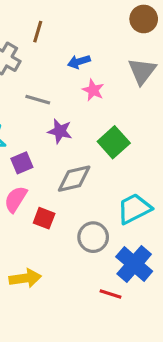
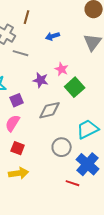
pink star: (93, 90) -> (62, 69), moved
gray line: (38, 100) -> (21, 53), moved
red square: (44, 218) -> (18, 148), moved

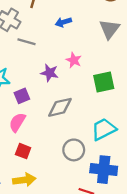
green square: (75, 87) -> (104, 82), moved, turned 30
blue cross: (88, 164) -> (104, 170), turned -35

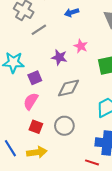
gray line: (27, 42) -> (39, 30), turned -49
gray circle: (74, 150) -> (64, 126), moved

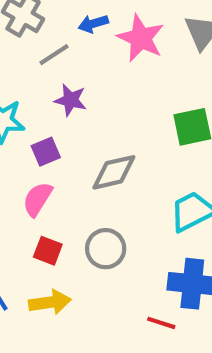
blue arrow: (72, 12) -> (93, 24), moved
pink star: (81, 46) -> (141, 38), moved, size x1.6
purple star: (59, 57) -> (71, 100), moved

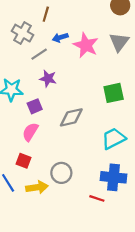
gray circle: (106, 249) -> (61, 173), moved
red square: (48, 251) -> (24, 161), moved

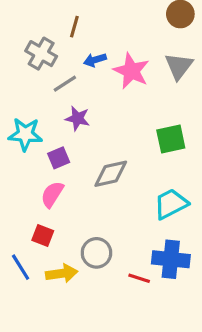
red line: (97, 198) -> (139, 278), moved

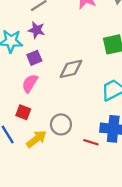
purple star: (78, 118) -> (37, 30), moved
yellow arrow: (62, 273) -> (37, 139), turned -30

